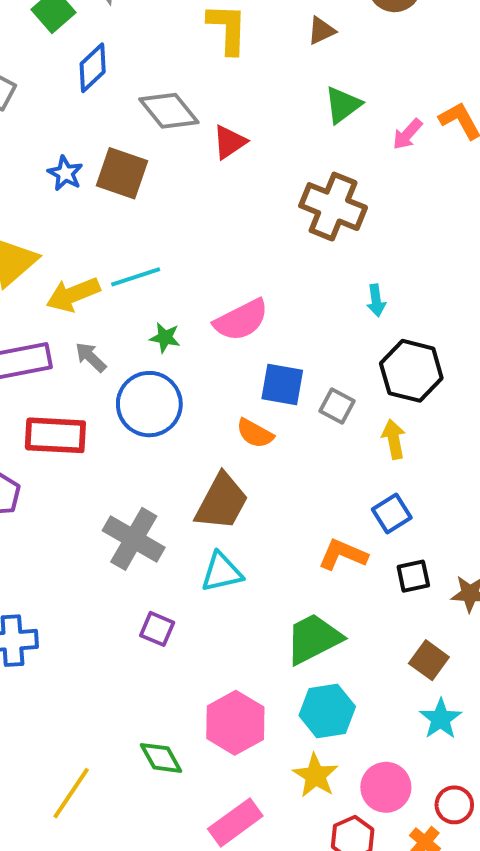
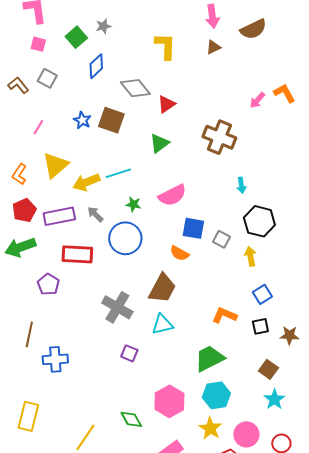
green triangle: (343, 105) -> (159, 143), moved
blue square: (392, 514) -> (262, 294), moved

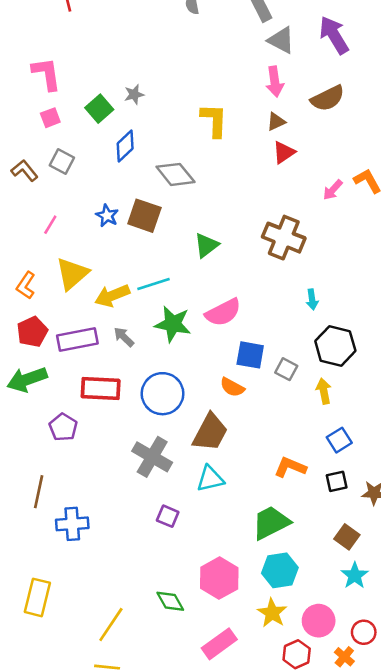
pink square: (38, 44) -> (50, 118), turned -35
red triangle: (166, 104) -> (284, 152), moved
green star: (133, 204) -> (173, 324), size x1.8
blue circle: (125, 238) -> (163, 394), moved

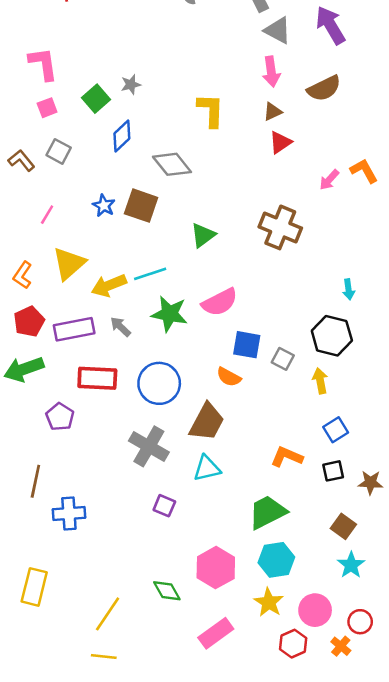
cyan arrow: (312, 300) -> (349, 289), moved

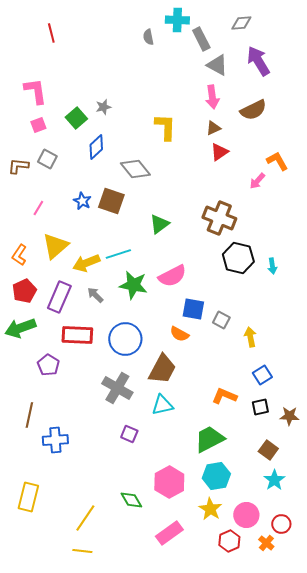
brown L-shape: (21, 160) -> (18, 166), turned -45
orange L-shape: (364, 171) -> (277, 161), moved
purple rectangle: (74, 329) -> (59, 297), turned -56
black hexagon: (332, 336) -> (238, 258), moved

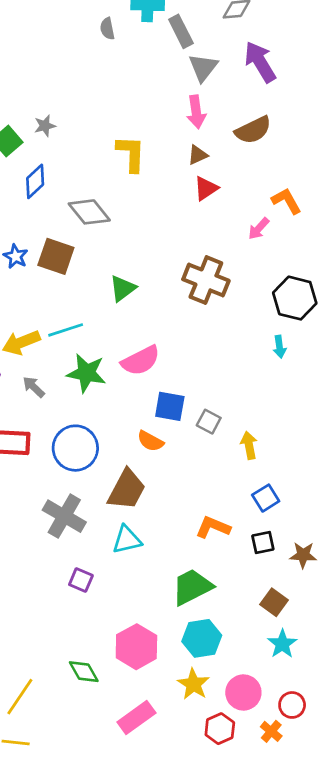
gray triangle: (217, 65) -> (203, 67), turned 40
black hexagon: (238, 258) -> (295, 298), moved

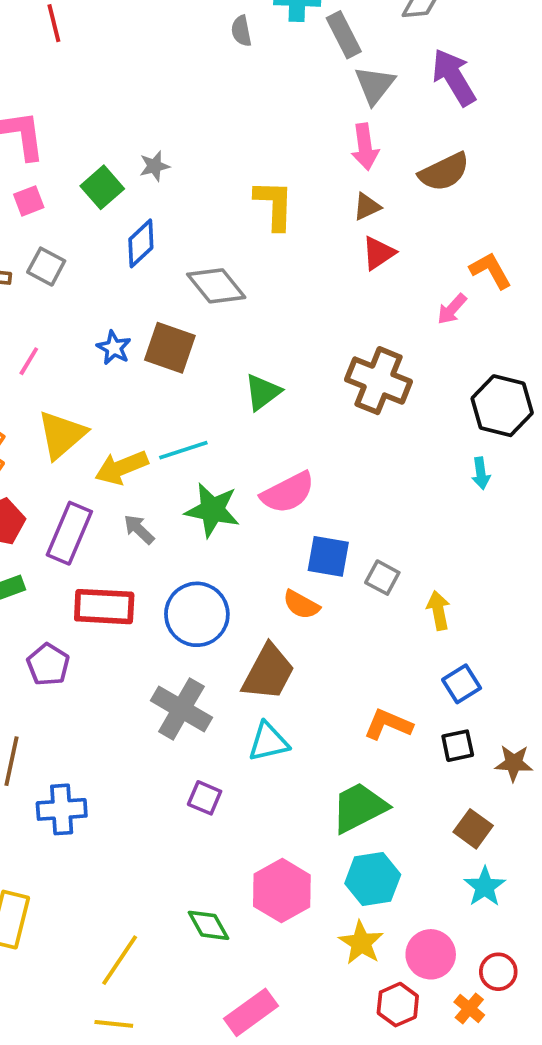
pink rectangle: (136, 717) -> (251, 1012), moved

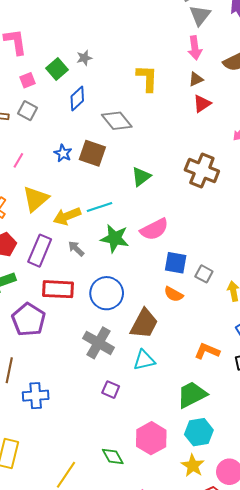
pink square: (29, 201) -> (28, 80), moved
orange semicircle: (301, 605) -> (174, 294), moved
purple pentagon: (48, 665) -> (29, 320), size x1.5

